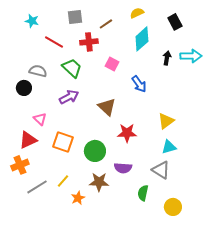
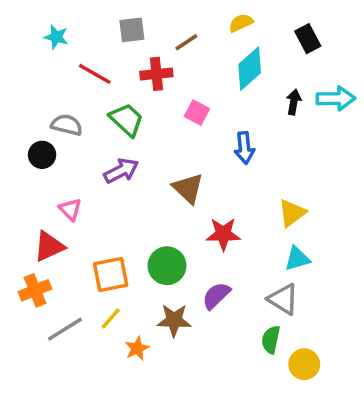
blue arrow: (139, 84) -> (244, 148), turned 30
orange square: (63, 142) -> (111, 274), moved, turned -30
purple semicircle: (123, 168) -> (216, 296), turned 132
green semicircle: (143, 193) -> (271, 340), moved

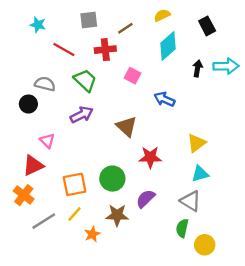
blue arrow: (244, 148) -> (164, 99), turned 120
orange cross: (35, 290) -> (24, 195), turned -30

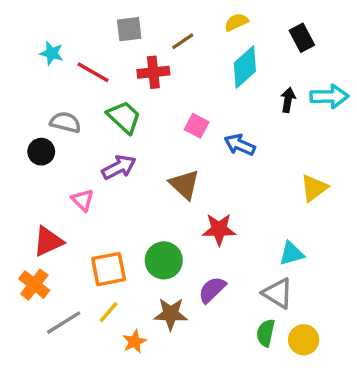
cyan star: (38, 25) -> (52, 53), moved
pink square: (133, 76) -> (197, 126), moved
pink triangle: (47, 141) -> (83, 200), moved
yellow triangle: (196, 143) -> (314, 188), moved
yellow circle: (205, 245) -> (304, 340), moved

